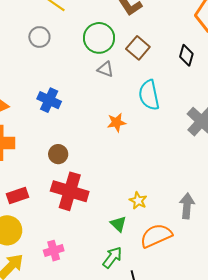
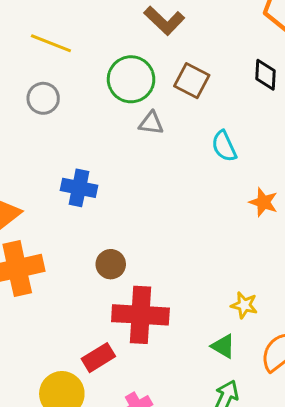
cyan semicircle: (149, 95) -> (224, 146), size x0.7
orange star: (117, 122) -> (263, 202), moved, turned -30
red rectangle: (18, 196) -> (98, 358), moved

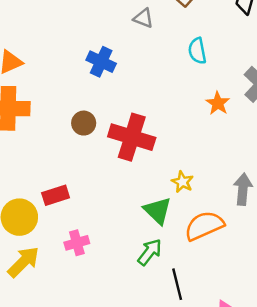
blue cross: (79, 188) -> (101, 62), moved
red cross: (140, 315) -> (132, 137), moved
green triangle: (223, 346) -> (158, 211), size x1.4

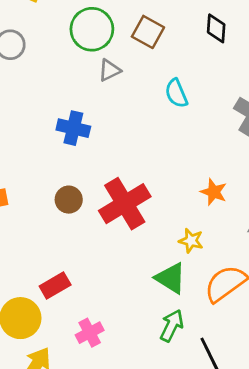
gray triangle: (143, 18) -> (109, 70), turned -35
orange star: (218, 103) -> (214, 192), moved
red cross: (132, 137) -> (125, 204), turned -36

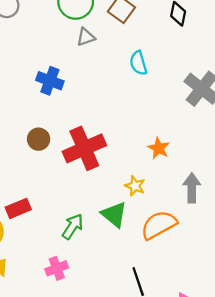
green arrow: (172, 326) -> (73, 227), moved
pink cross: (90, 333) -> (57, 268), moved

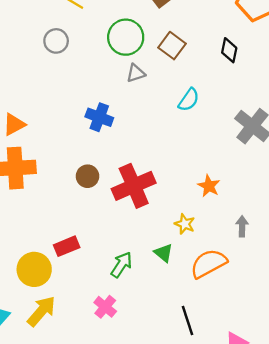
cyan semicircle: (138, 63) -> (189, 100), turned -130
gray arrow: (192, 188) -> (242, 226), size x0.7
green triangle: (114, 215) -> (164, 253), size x0.7
pink cross: (57, 268) -> (105, 307), turned -30

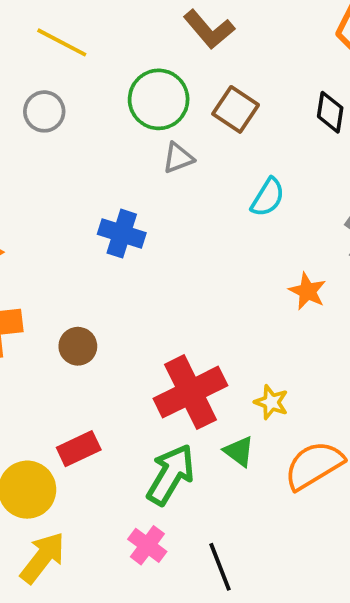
brown circle: (87, 176) -> (78, 346), moved
red cross: (134, 186) -> (190, 392), moved
orange star: (209, 186) -> (307, 291), moved
green arrow: (121, 265) -> (171, 475), size x1.4
black line: (187, 321) -> (220, 567), moved

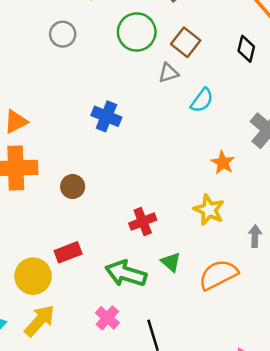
gray triangle: (178, 158) -> (169, 73), moved
red cross: (190, 392) -> (143, 222), size x0.6
yellow star: (271, 402) -> (209, 210), moved, size x1.4
green arrow: (171, 475) -> (126, 274), turned -108

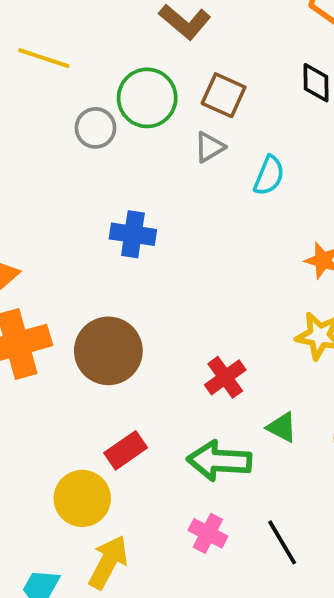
gray circle: (63, 34) -> (95, 128), moved
brown circle: (73, 187) -> (108, 351), size x1.8

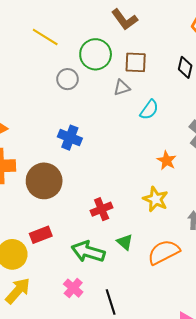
yellow line: (44, 58) -> (45, 37), moved
brown square: (224, 95) -> (136, 62), turned -35
gray circle: (95, 128) -> (68, 79), moved
blue cross: (133, 234) -> (70, 138), moved

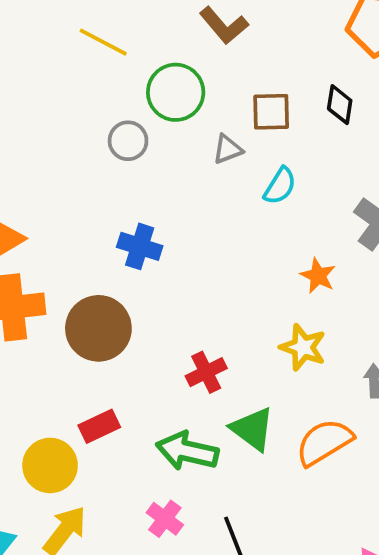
yellow line: (45, 37) -> (103, 42), moved
brown square: (136, 62) -> (271, 112), moved
green triangle: (125, 242) -> (252, 429), size x1.5

